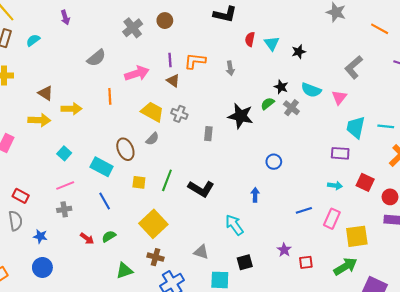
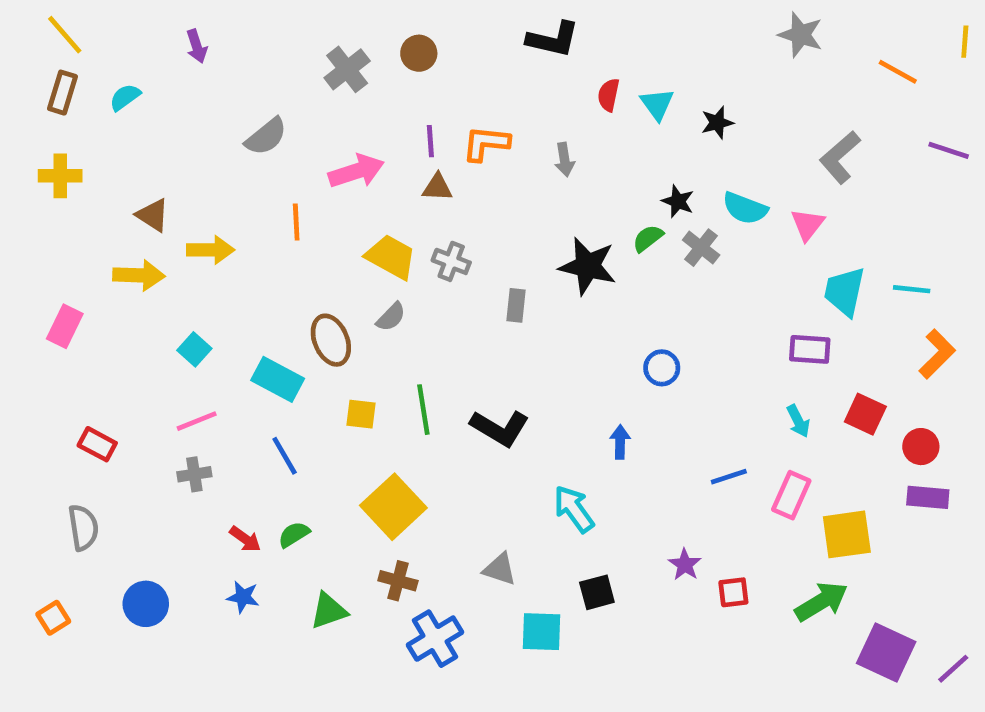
brown triangle: (173, 81) -> (437, 187), turned -32
green line: (167, 180) -> (423, 410), turned -30
cyan arrow: (335, 186) -> (798, 421), turned 56
gray semicircle: (15, 221) -> (83, 528), moved
blue star: (40, 236) -> (243, 597), moved

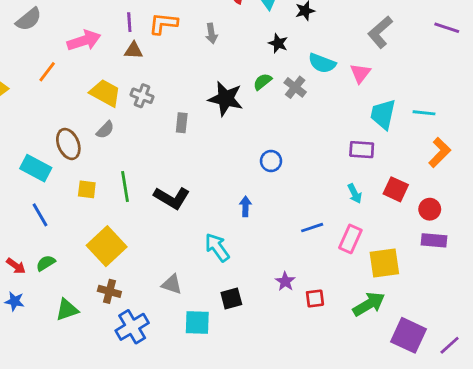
black star: (678, 201) -> (278, 43), moved
orange line: (296, 222) -> (47, 72), turned 40

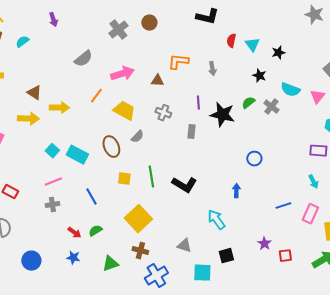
purple line: (129, 22) -> (198, 103), moved
yellow trapezoid: (105, 93) -> (124, 111), moved
cyan rectangle: (36, 168) -> (77, 155), moved

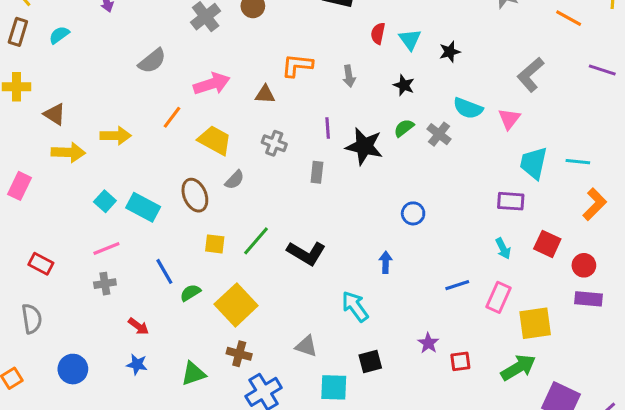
black star: (259, 76) -> (404, 85), moved
brown triangle: (34, 93) -> (55, 114), moved
green line: (151, 177) -> (256, 241), turned 50
green semicircle: (95, 231) -> (190, 293), moved

